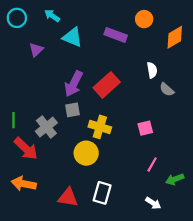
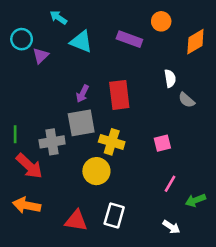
cyan circle: (17, 18) -> (22, 39), moved
purple arrow: (74, 84) -> (82, 94), size x0.6
red rectangle: (107, 85) -> (119, 95), turned -55
gray square: (73, 110) -> (81, 123), size x1.6
gray cross: (46, 127) -> (52, 142), turned 30

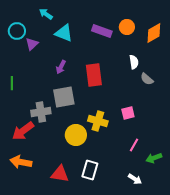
orange circle: (161, 21) -> (127, 27), moved
purple arrow: (82, 94) -> (61, 67), moved
green line: (15, 134) -> (12, 83), moved
yellow cross: (112, 142) -> (98, 121), moved
red arrow: (29, 166) -> (23, 131), turned 100

